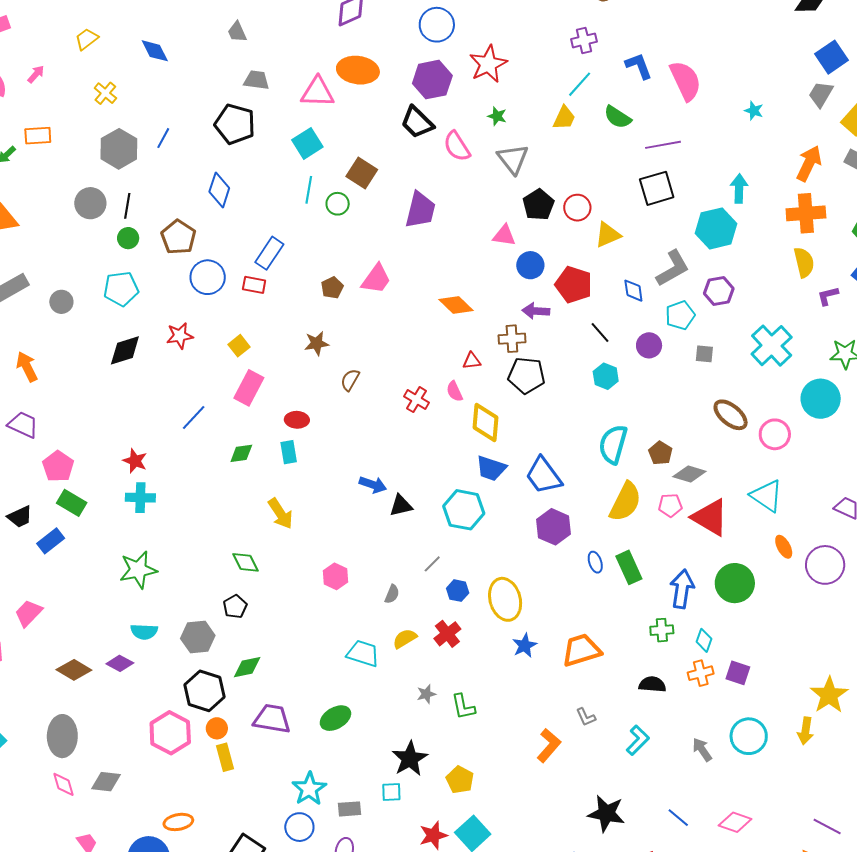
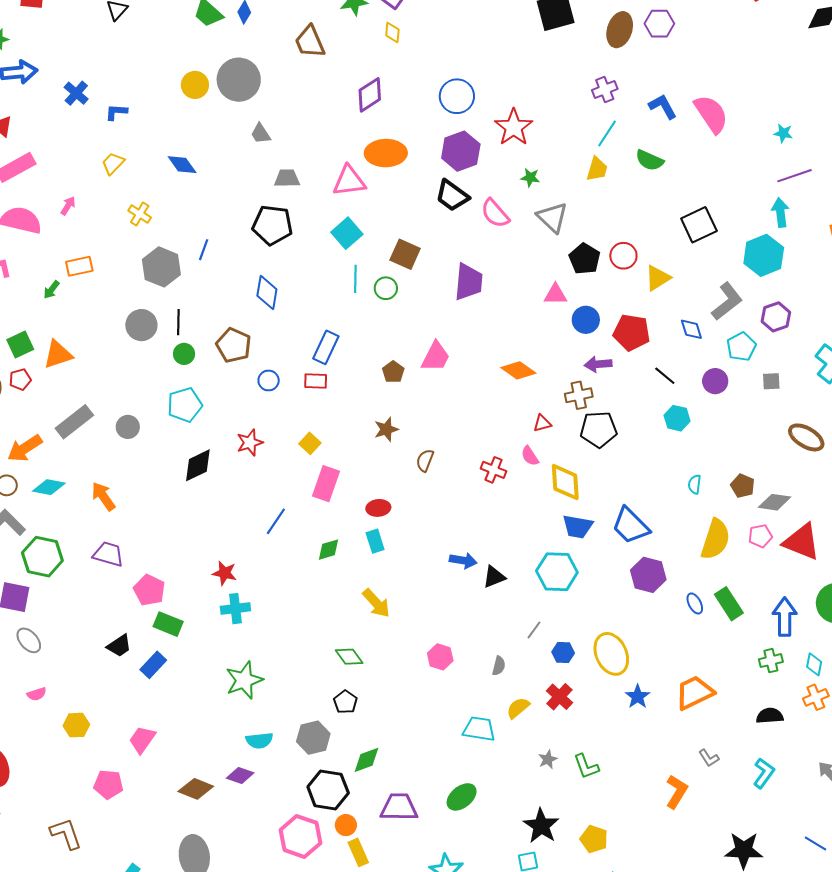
purple line: (663, 145) -> (795, 176), moved
blue circle: (208, 277) -> (269, 380), size x0.6
cyan semicircle: (613, 444) -> (695, 484), size x0.5

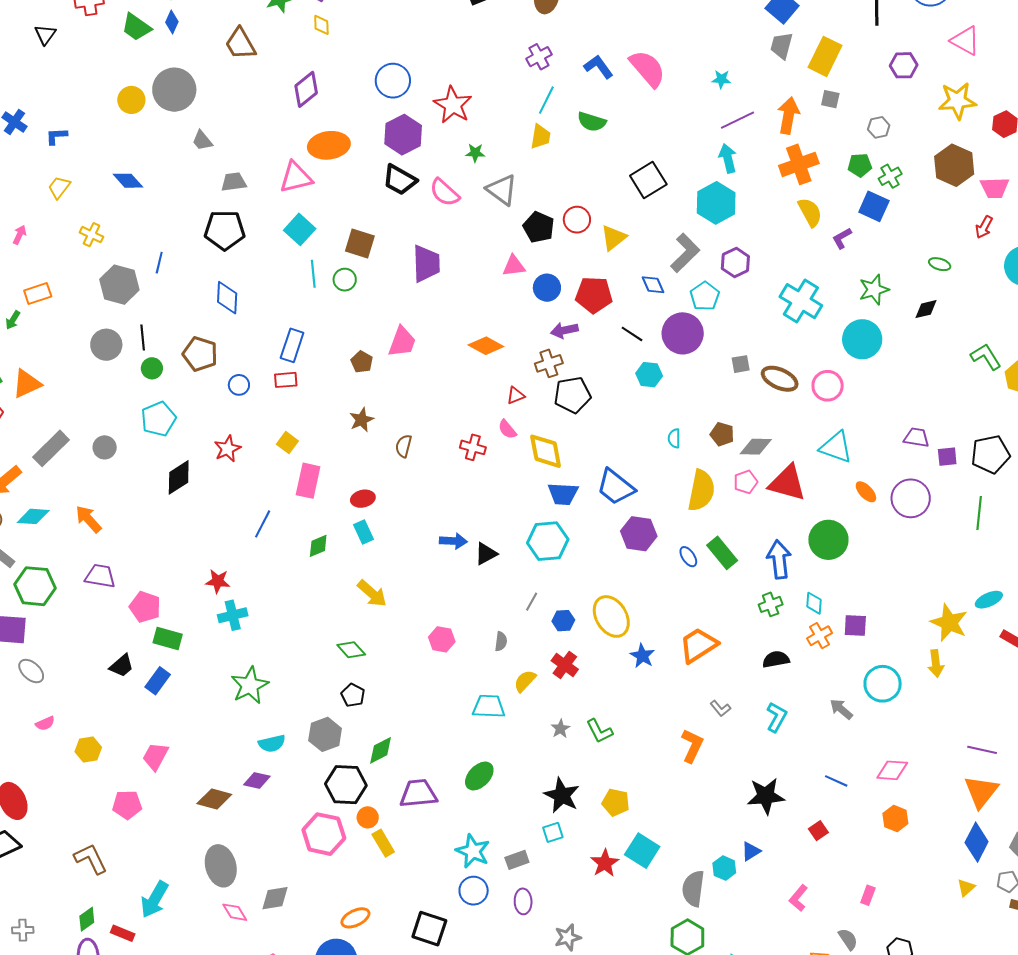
purple circle: (715, 381) -> (683, 333), size x1.6
gray square: (771, 381) -> (741, 364), moved

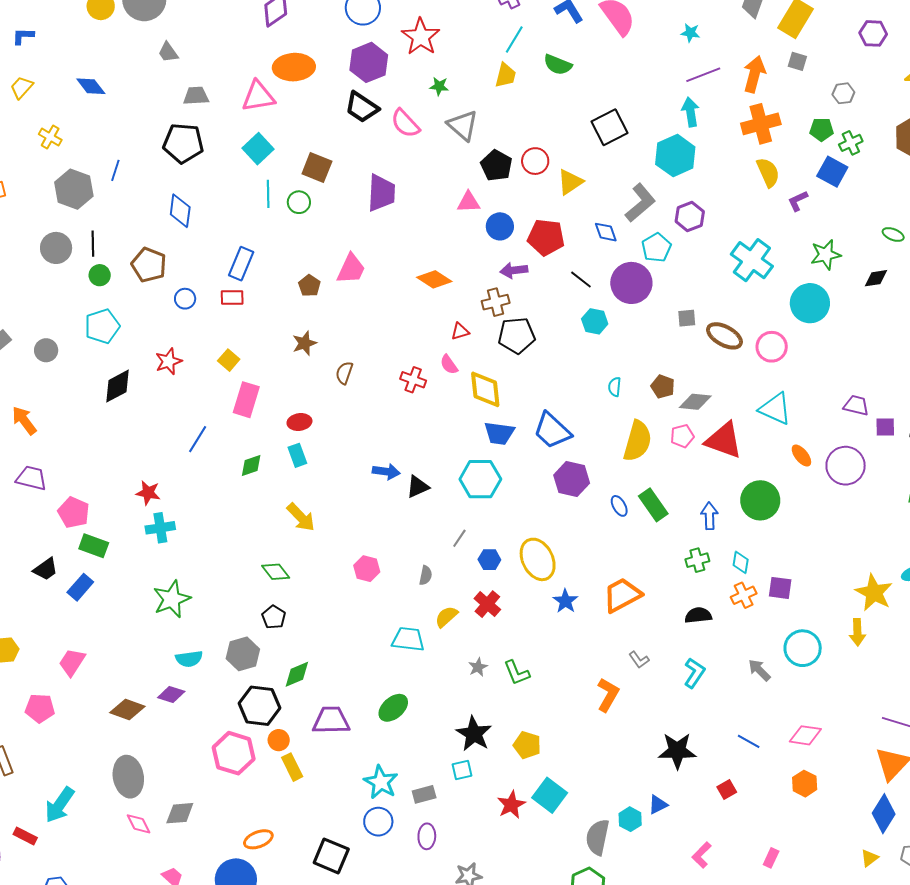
blue arrow: (779, 559) -> (709, 516), size x0.7

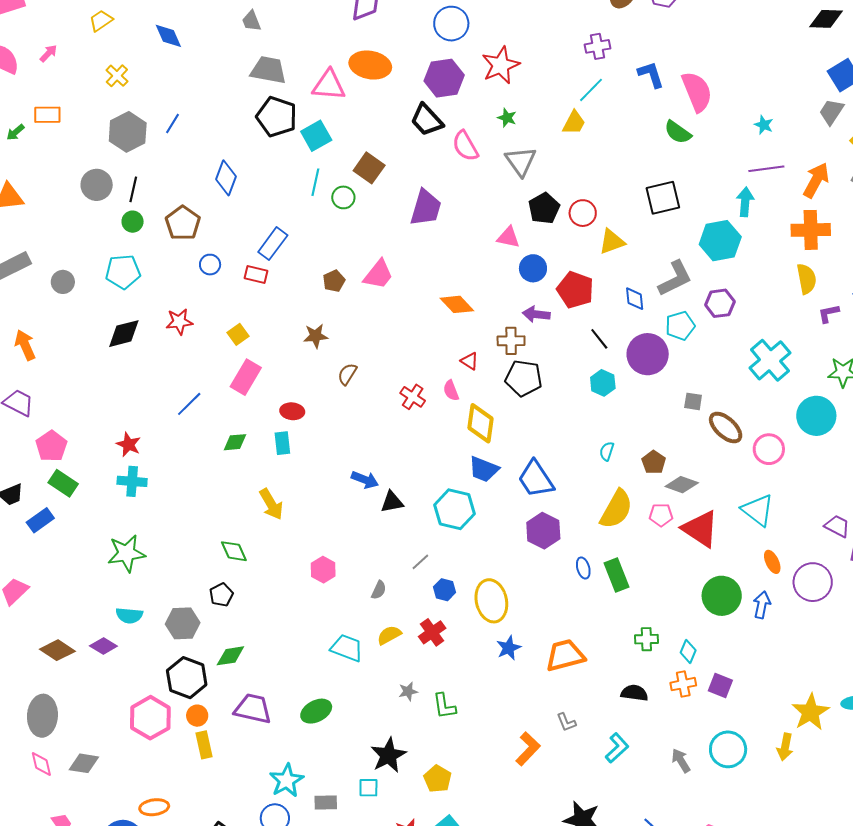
green semicircle: (558, 65) -> (678, 132), moved
gray trapezoid: (196, 96) -> (268, 70), size x1.4
black pentagon: (183, 143) -> (277, 117), moved
red triangle: (460, 331) -> (470, 361), turned 36
blue arrow: (709, 516) -> (762, 605), moved

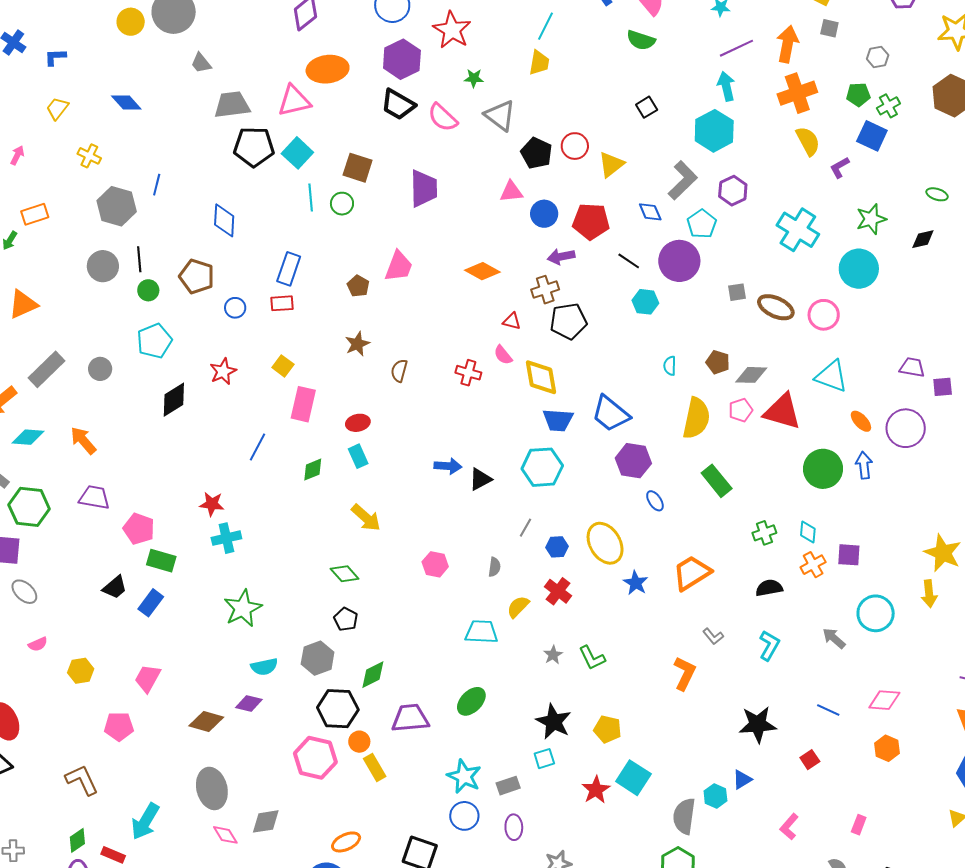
black square: (663, 198) -> (647, 107), size x0.6
blue ellipse: (583, 568) -> (655, 501), moved

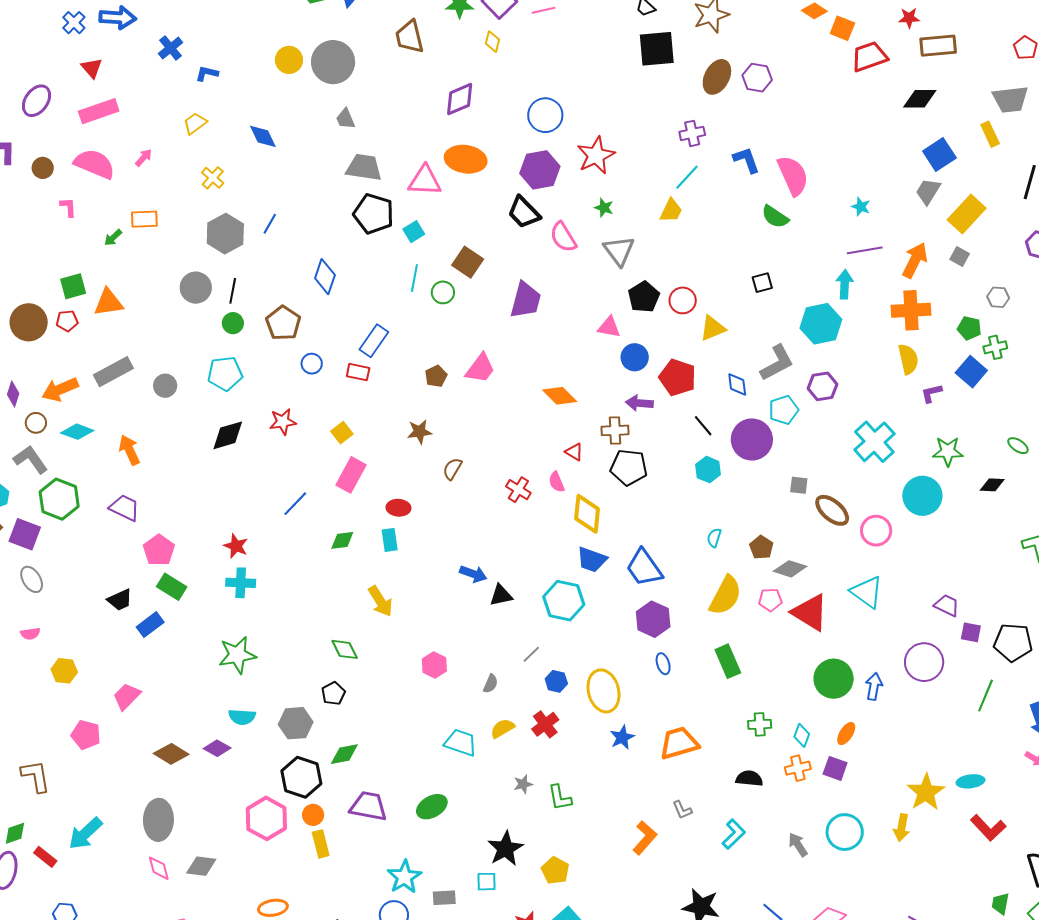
cyan square: (297, 153) -> (414, 232), size x0.7
orange ellipse: (861, 421) -> (846, 734), moved, turned 60

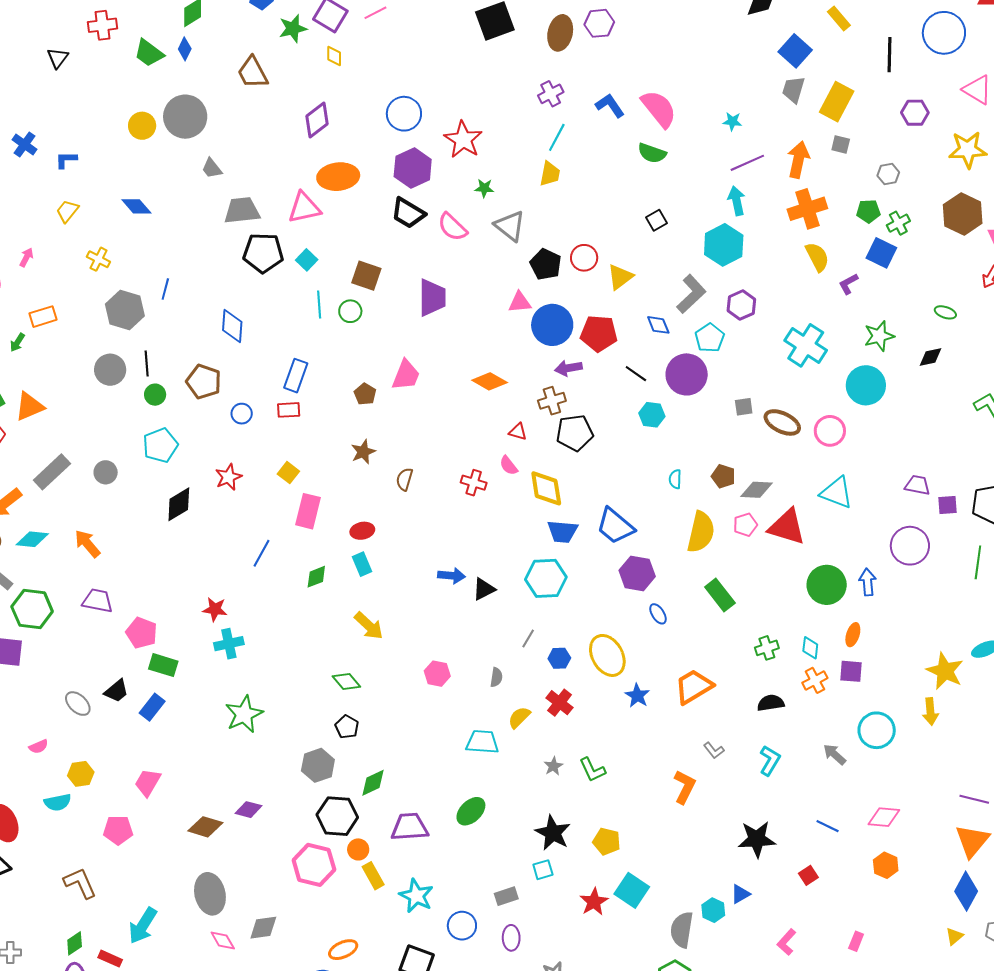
blue circle: (635, 357) -> (552, 325), size x1.5
gray ellipse: (32, 579) -> (78, 704), moved
cyan semicircle: (242, 717) -> (58, 802), moved
cyan star: (404, 877) -> (416, 896), moved

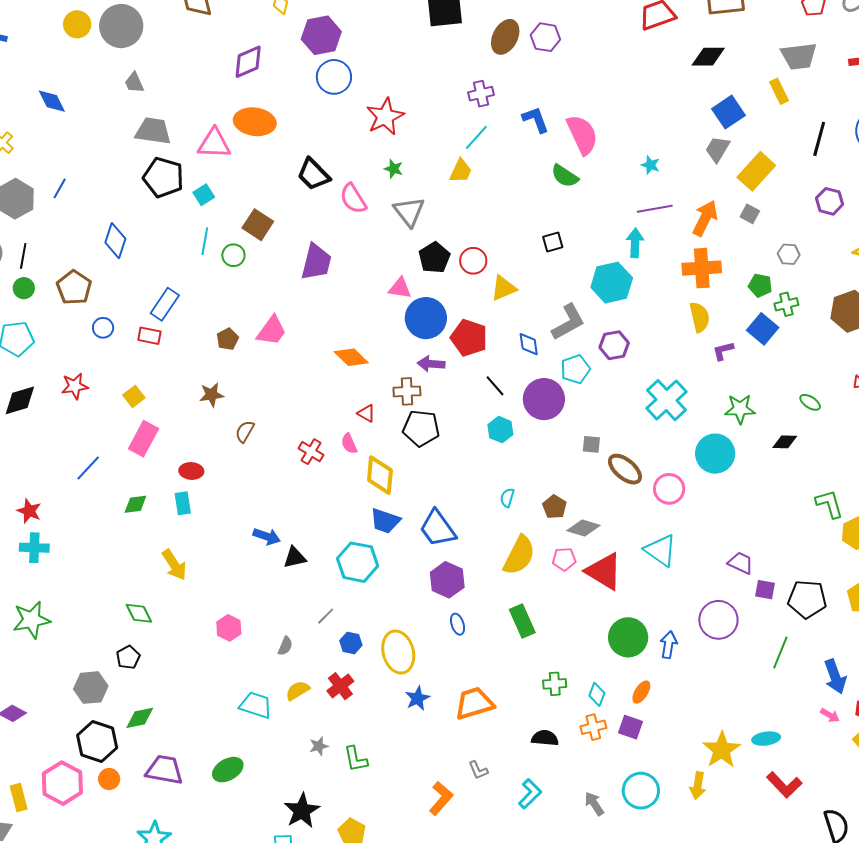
purple hexagon: (413, 168) -> (321, 35), moved
yellow rectangle: (373, 876) -> (19, 797), moved

